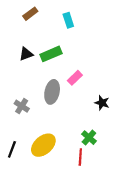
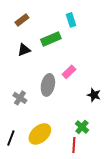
brown rectangle: (30, 14) -> (22, 20), moved
cyan rectangle: (68, 20) -> (71, 20), moved
green rectangle: (51, 54) -> (51, 39), moved

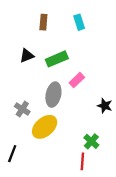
brown rectangle: (22, 20) -> (43, 22), moved, turned -48
green rectangle: (51, 39) -> (57, 59), moved
yellow ellipse: (40, 134) -> (45, 127), moved

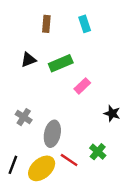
gray ellipse: (53, 95) -> (52, 134), moved
yellow ellipse: (45, 127) -> (42, 168), moved
red line: (82, 161) -> (69, 160), moved, turned -60

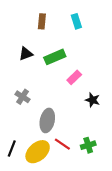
black star: (112, 113) -> (93, 100), moved
gray cross: (24, 117) -> (23, 97), moved
green cross: (98, 152) -> (88, 145), moved, turned 32

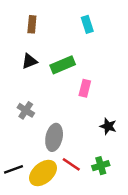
brown rectangle: (42, 21) -> (32, 24), moved
pink rectangle: (74, 77) -> (85, 88), turned -32
black star: (93, 100) -> (108, 126), moved
black line: (12, 148) -> (14, 169), turned 49

